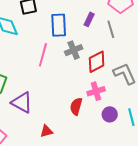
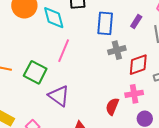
pink line: (43, 55) -> (64, 51), moved

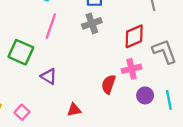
gray cross: (117, 50) -> (92, 23), moved
purple triangle: (59, 96) -> (49, 76), size x0.7

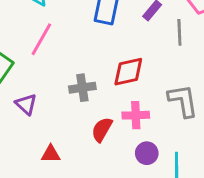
gray cross: (92, 23) -> (82, 88), moved
red diamond: (134, 36) -> (128, 72), moved

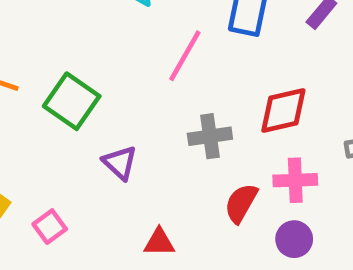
pink line: (41, 39) -> (185, 56), moved
purple circle: (147, 153) -> (294, 239), moved

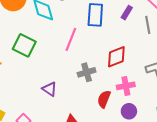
green square: (72, 101) -> (24, 45), moved

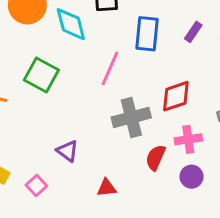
gray cross: (87, 72) -> (131, 117), size x1.4
purple triangle: (50, 89) -> (67, 151), moved

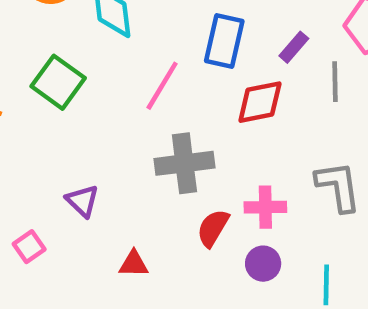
red diamond: (176, 96) -> (260, 102), moved

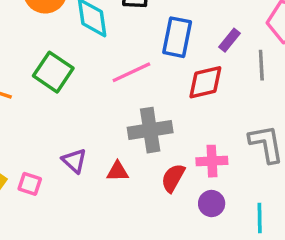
pink line: (162, 86) -> (131, 72), turned 36
pink square: (29, 247) -> (30, 184), moved, turned -35
red triangle: (134, 264) -> (118, 171), moved

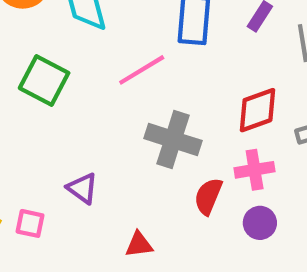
red diamond: (205, 82) -> (258, 110), moved
gray cross: (150, 130) -> (173, 140), turned 33
red triangle: (118, 171) -> (139, 245), moved

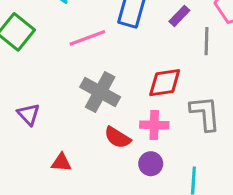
red semicircle: (208, 196) -> (117, 138), turned -92

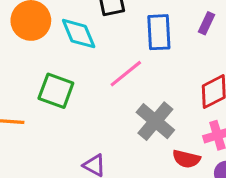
gray cross: (100, 92) -> (155, 121), turned 30

